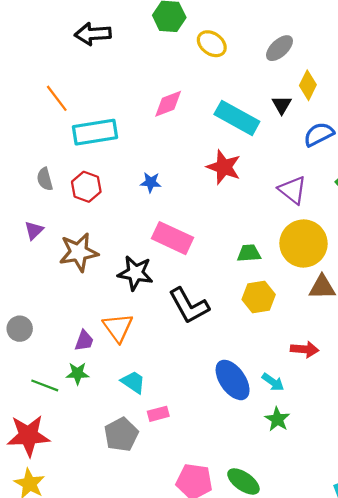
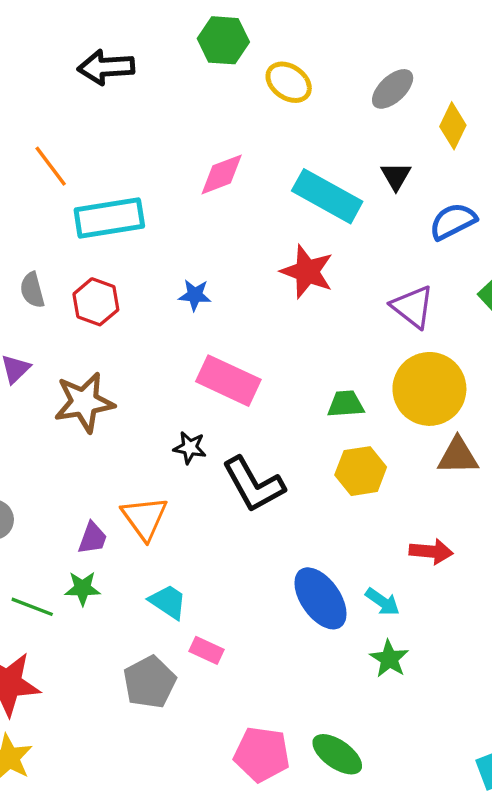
yellow diamond: (308, 85) -> (453, 126), moved
black star: (135, 273) -> (190, 448), moved, size x0.6
pink rectangle: (158, 414) -> (207, 650), turned 40

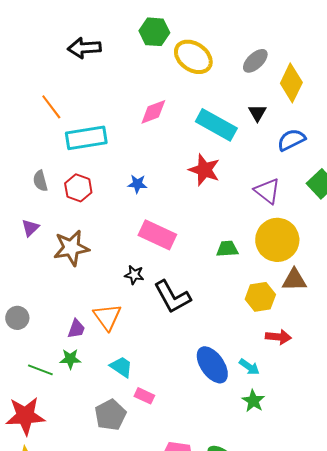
yellow ellipse: (289, 82) -> (193, 57), size x1.4
yellow diamond: (453, 126) -> (291, 83), size x1.4
yellow hexagon: (361, 471) -> (260, 297), moved

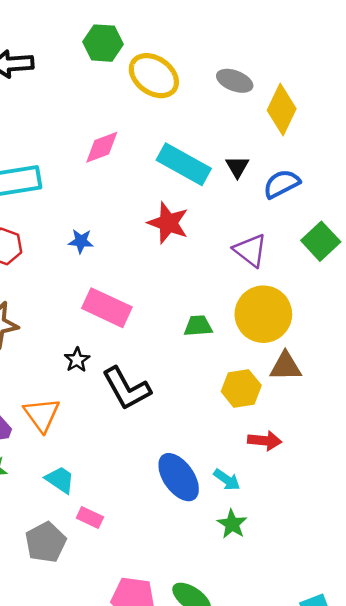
gray ellipse: (255, 61) -> (235, 81), turned 64
black triangle: (257, 113) -> (237, 167), moved
black star: (134, 275) -> (77, 360), turned 30

